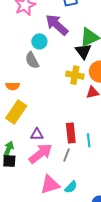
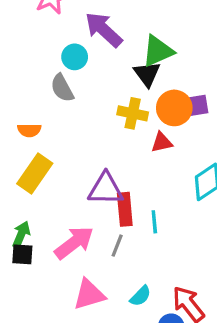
purple triangle: (37, 134) -> (106, 189), moved, size x1.6
cyan semicircle: (71, 187) -> (141, 296), moved

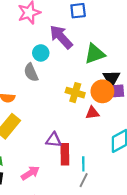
black triangle: (147, 74) -> (111, 78), moved
purple triangle: (106, 189) -> (54, 140), size x0.7
pink arrow: (74, 243) -> (30, 173), size x0.7
gray line: (117, 246) -> (84, 180), moved

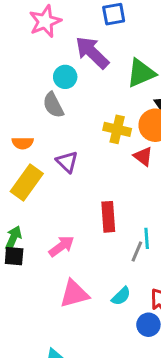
red triangle: (92, 113) -> (143, 156), turned 48
purple triangle: (54, 140) -> (67, 162), moved, turned 42
cyan line: (83, 164) -> (147, 238), moved

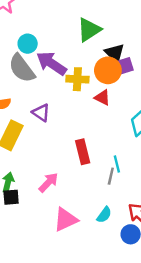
purple arrow: (92, 52) -> (51, 63), moved
gray semicircle: (53, 105) -> (22, 68), size x1.4

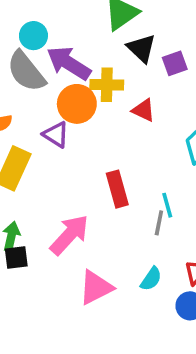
black triangle: (115, 53) -> (141, 48), moved
orange circle: (108, 70) -> (77, 104), moved
pink arrow: (48, 182) -> (69, 235), size x1.4

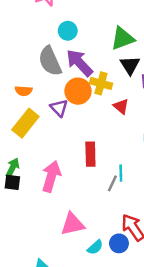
cyan circle: (33, 36) -> (68, 31), moved
pink arrow: (69, 235) -> (51, 176), turned -40
cyan semicircle: (151, 279) -> (95, 247), moved
pink triangle: (96, 287) -> (73, 224), moved

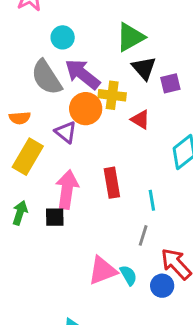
pink arrow: (51, 176) -> (67, 189), moved
black square: (12, 182) -> (55, 217), moved
gray line: (112, 183) -> (143, 235), moved
cyan semicircle: (95, 247) -> (128, 275), moved, turned -70

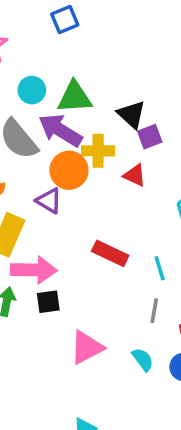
green triangle: (130, 37) -> (75, 97), moved, turned 32
purple square: (170, 83) -> (150, 137), moved
red rectangle: (112, 183) -> (110, 253), turned -48
pink arrow: (67, 189) -> (34, 270), moved, turned 90
pink triangle: (103, 271) -> (87, 347), moved

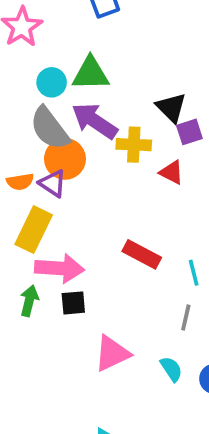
cyan circle: (32, 90) -> (52, 82), moved
green triangle: (75, 97) -> (91, 74), moved
orange circle: (69, 170) -> (65, 159), moved
purple triangle: (49, 201) -> (53, 183), moved

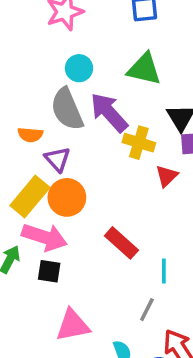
green triangle: (91, 74) -> (144, 69), moved
orange circle: (65, 159) -> (67, 197), moved
red triangle: (172, 172) -> (167, 176), turned 35
orange semicircle: (20, 182) -> (30, 135), moved

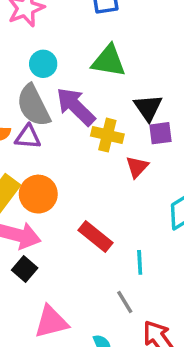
purple triangle: (57, 159) -> (28, 137), moved, turned -40
black square: (49, 271) -> (25, 269), turned 35
gray line: (147, 310) -> (125, 302), turned -55

